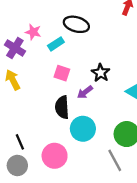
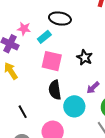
pink square: (62, 73) -> (52, 61), size x1.5
purple arrow: (85, 92) -> (93, 88), moved
black line: (20, 142) -> (23, 112), moved

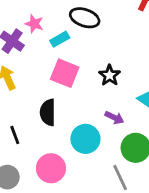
purple arrow: (93, 88) -> (114, 118), turned -120
black semicircle: (55, 90) -> (48, 112), moved

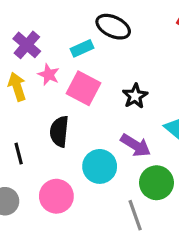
pink star: (34, 24) -> (49, 75), moved
purple arrow: (114, 118) -> (136, 145), size x1.4

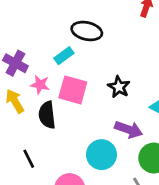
black semicircle: (59, 131) -> (47, 115), moved

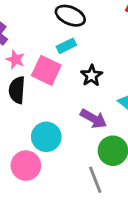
cyan rectangle: (64, 56) -> (66, 46), moved
cyan circle: (101, 155) -> (46, 137), moved

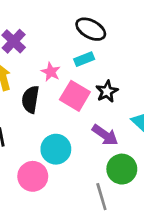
pink star: (15, 59) -> (51, 72), moved
pink square: (46, 70) -> (75, 96), moved

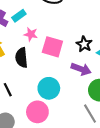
cyan rectangle: (84, 59) -> (19, 16), moved
black star: (107, 91) -> (84, 44), moved

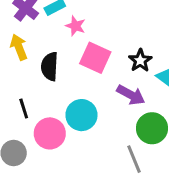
pink star: (31, 34) -> (75, 26), moved
pink circle: (37, 112) -> (50, 133), moved

